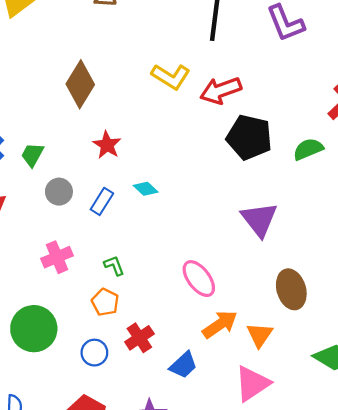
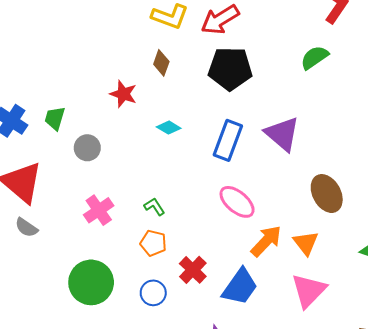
brown diamond: (80, 84) -> (161, 63), moved, size x0.6
black pentagon: (249, 137) -> (230, 69), moved
blue rectangle: (102, 201) -> (228, 140), moved, size x1.5
blue trapezoid: (183, 365) -> (240, 287), size x1.4

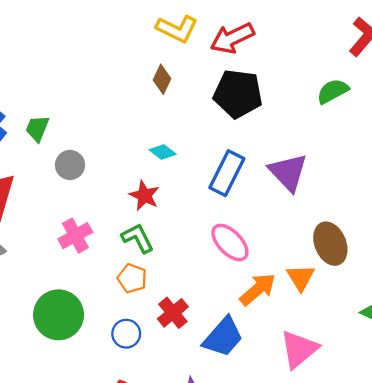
red star: (123, 94) -> (144, 196), moved
green L-shape: (154, 207) -> (138, 238), size x1.4
orange triangle: (306, 243) -> (301, 278), moved

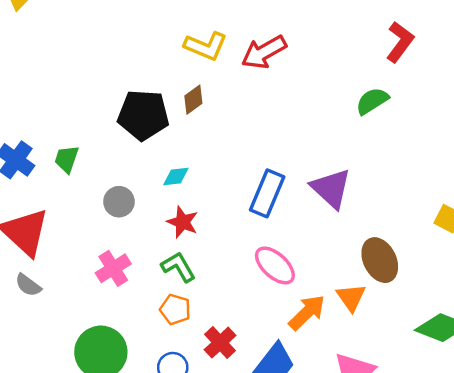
brown diamond: (162, 79) -> (193, 100), turned 32
black pentagon: (238, 94) -> (143, 115), moved
cyan diamond: (163, 152) -> (176, 176), moved, turned -40
gray circle: (70, 165) -> (119, 202), moved

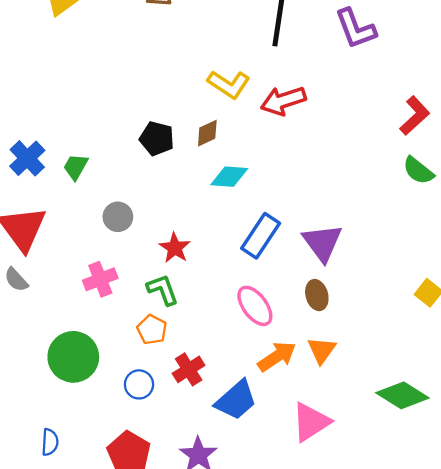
green semicircle: (372, 101) -> (418, 171), moved, turned -120
black pentagon: (143, 115) -> (157, 139), size x0.7
cyan diamond: (176, 176) -> (229, 177), moved, size x1.4
brown ellipse: (380, 260) -> (317, 295), moved, size x0.7

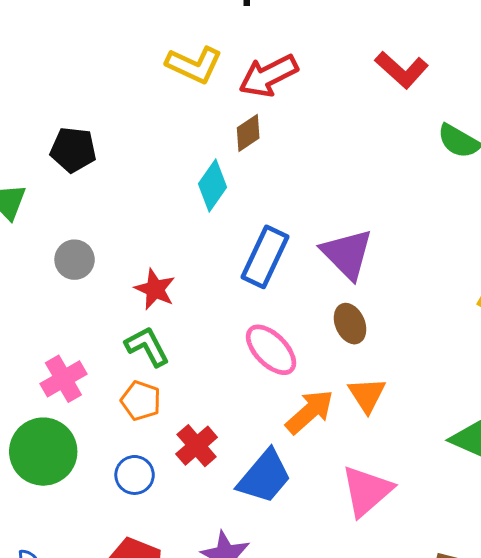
red L-shape: (415, 116) -> (402, 70), moved, turned 93
brown diamond: (207, 133) -> (248, 133), moved
black pentagon: (157, 139) -> (73, 150), moved
cyan diamond: (229, 177) -> (212, 186), turned -51
pink cross: (100, 279) -> (63, 379), moved

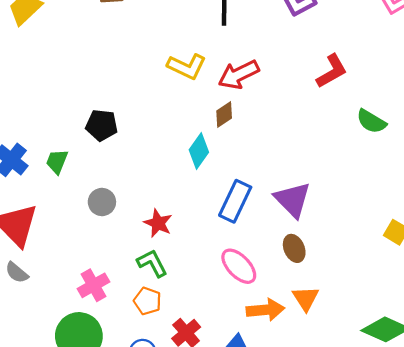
red L-shape: (402, 70) -> (332, 71), turned -72
orange arrow: (310, 412) -> (265, 310), turned 36

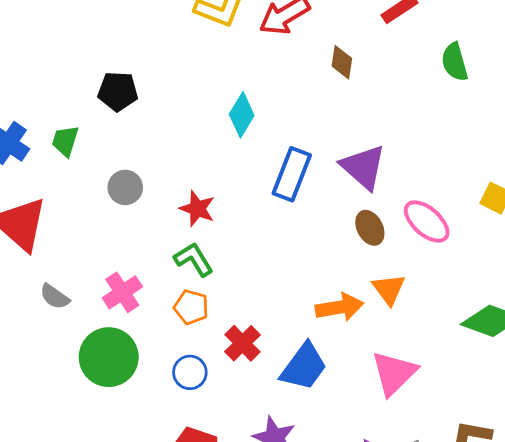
brown diamond: (224, 114) -> (342, 62), moved, turned -44
green semicircle: (371, 121) -> (455, 62), turned 48
pink ellipse: (239, 266) -> (427, 222), moved
gray semicircle: (17, 273) -> (55, 297), moved

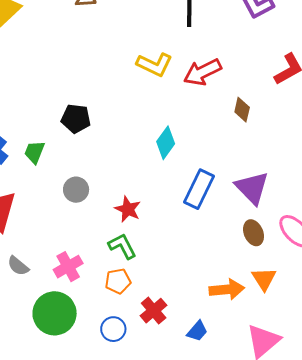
orange pentagon: (191, 307) -> (118, 281), turned -30
blue trapezoid: (304, 367) -> (197, 331), size x0.6

